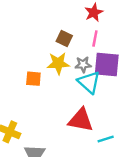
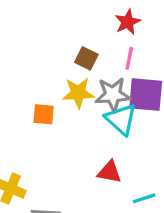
gray star: (83, 64) -> (113, 95), size x1.5
red triangle: (81, 120) -> (109, 172), size x0.7

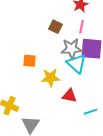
yellow star: (78, 93) -> (50, 78), moved

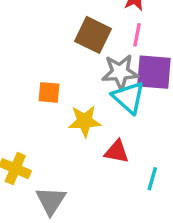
brown square: (55, 27) -> (93, 35), size x1.5
cyan line: (90, 112) -> (152, 179), turned -56

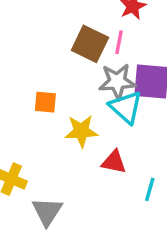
pink line: (137, 35) -> (119, 42), moved

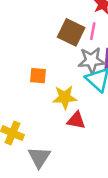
red triangle: (114, 162) -> (76, 120), moved

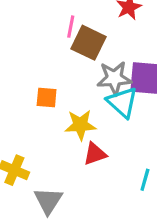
pink line: (93, 31) -> (71, 27), moved
red triangle: (76, 120) -> (95, 154), turned -30

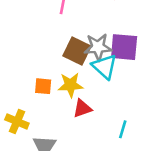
brown square: (88, 43) -> (77, 51), moved
orange square: (47, 98) -> (43, 86), moved

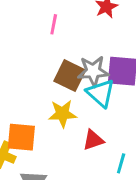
orange square: (43, 86) -> (21, 137), moved, size x1.5
red triangle: (82, 108) -> (93, 140), moved

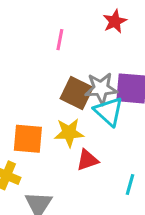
orange square: (21, 137) -> (28, 139), moved
red triangle: (93, 140) -> (87, 160), moved

